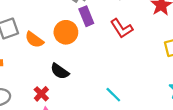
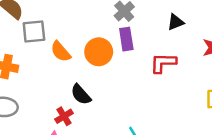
red L-shape: (122, 28) -> (163, 63), turned 110
red cross: (41, 94) -> (64, 116), moved

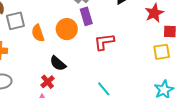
orange semicircle: (61, 52) -> (38, 33), turned 30
red L-shape: (163, 63) -> (104, 42), moved

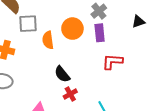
orange circle: (67, 29) -> (72, 29), moved
red cross: (48, 82) -> (70, 94), moved

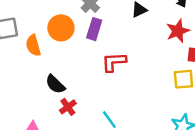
purple rectangle: (100, 33) -> (94, 29), turned 30

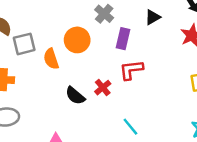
purple rectangle: (94, 29) -> (123, 39), moved
red cross: (68, 107) -> (103, 88), moved

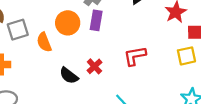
purple rectangle: (123, 39) -> (96, 20), moved
red L-shape: (131, 70) -> (135, 56), moved

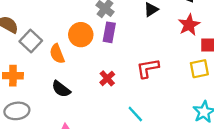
gray square: (18, 30) -> (31, 41), turned -30
black semicircle: (69, 76) -> (61, 89), moved

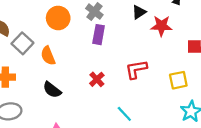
red star: (189, 25) -> (161, 26), moved, turned 30
orange circle: (81, 35) -> (58, 18), moved
yellow square: (199, 69) -> (178, 80), moved

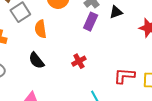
black triangle: (139, 12) -> (116, 12), moved
red L-shape: (136, 69) -> (124, 76), moved

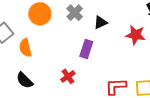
purple rectangle: (91, 22) -> (86, 49), moved

